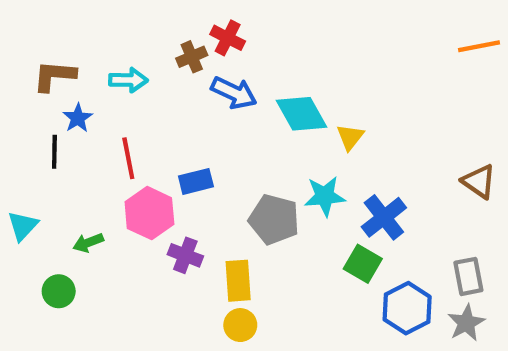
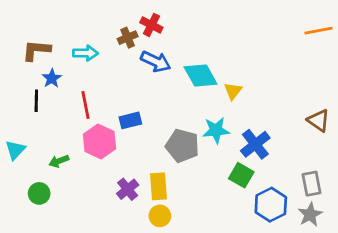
purple cross: (185, 255) -> (128, 189), moved, turned 30

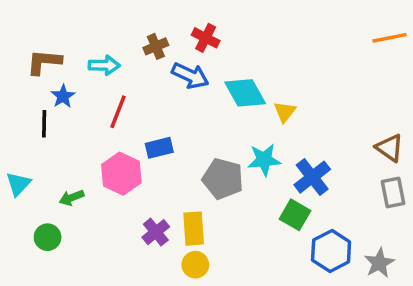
red cross: (151, 25) -> (206, 38), moved
red line: (85, 105) -> (118, 112), moved, turned 32
gray rectangle: (311, 184) -> (393, 192), moved

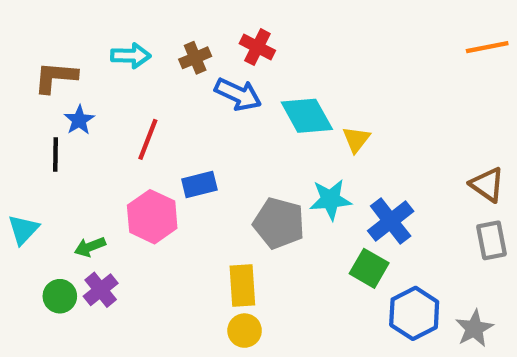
cyan arrow: (104, 65) -> (131, 56), moved
purple cross: (156, 232) -> (101, 290), moved

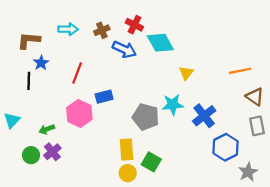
orange line: (487, 47) -> (240, 71), moved
cyan diamond: (307, 116) -> (160, 43), moved
green square: (369, 268) -> (151, 162), moved
blue hexagon: (414, 313) -> (226, 147), moved

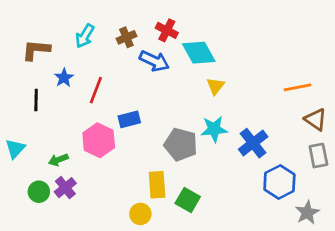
cyan arrow: (68, 29) -> (85, 36), turned 120
blue star: (41, 63) -> (64, 78), moved
yellow triangle: (186, 73) -> (215, 86), moved
yellow circle: (128, 173) -> (140, 214), moved

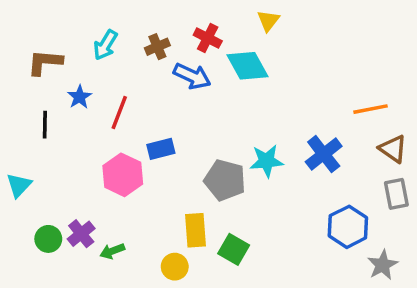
yellow triangle: (215, 86) -> (268, 21), moved
blue cross: (253, 143) -> (324, 154), moved
green arrow: (58, 160) -> (112, 251), moved

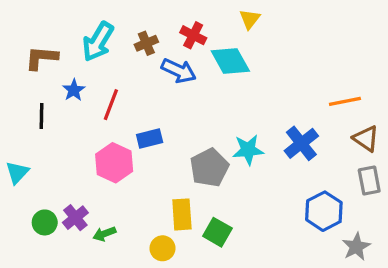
cyan arrow: (105, 45) -> (98, 42), size x1.4
gray pentagon: (225, 180) -> (209, 168), turned 30

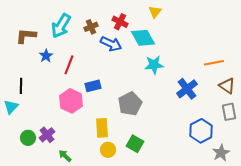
black line: (41, 116) -> (21, 86), moved
cyan star: (248, 150) -> (154, 65), moved
yellow rectangle: (182, 214) -> (102, 128), moved
green arrow: (104, 234) -> (65, 156), moved, turned 64
yellow circle: (163, 248) -> (108, 150), moved

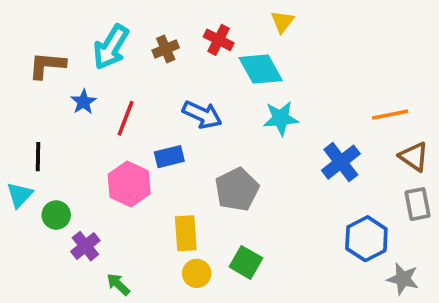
blue arrow: (111, 44) -> (202, 115), moved
green circle: (28, 138) -> (56, 215), moved
gray star: (221, 153) -> (403, 279), turned -30

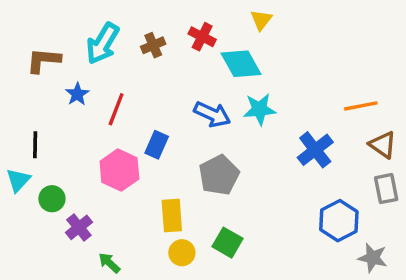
blue arrow: (202, 115) -> (212, 114), moved
blue rectangle: (169, 157) -> (157, 145), turned -52

